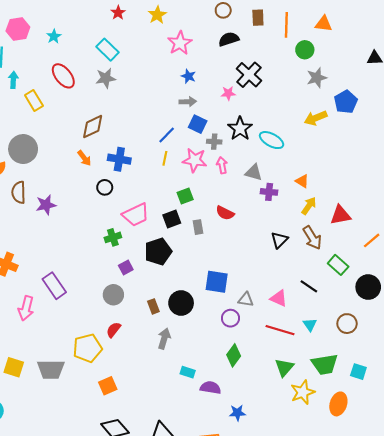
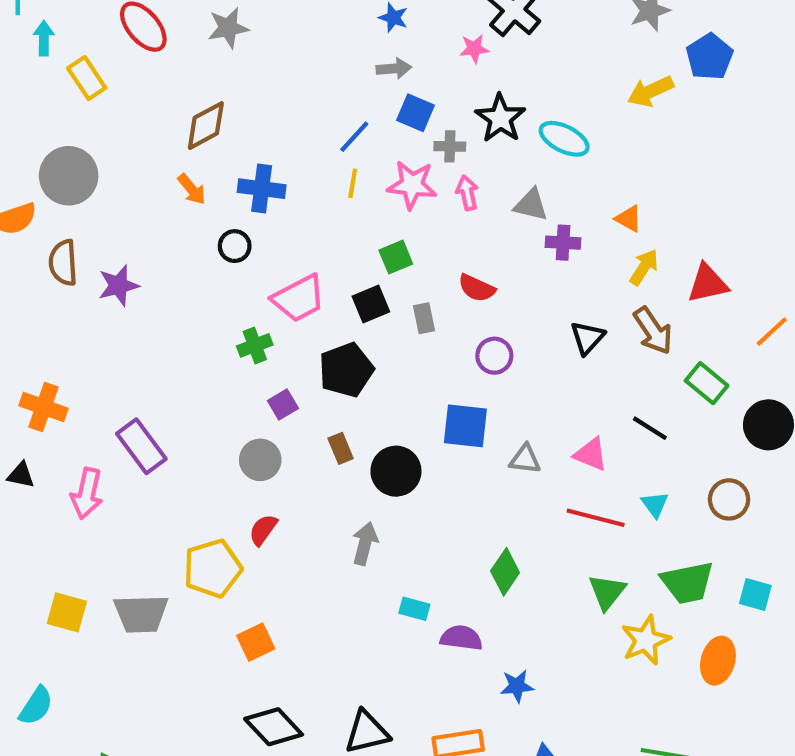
brown rectangle: (153, 306) -> (341, 448), moved
purple circle: (230, 318) -> (494, 356), moved

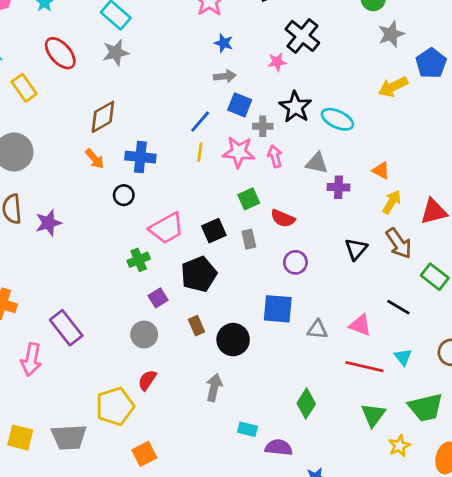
green square: (396, 257) -> (249, 199), moved
yellow star: (646, 640) -> (399, 446), size x0.7

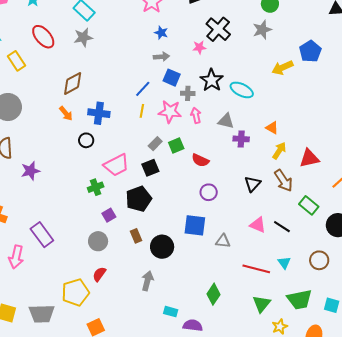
gray star: (391, 34) -> (262, 30), moved
purple star: (48, 223) -> (30, 171), moved
gray rectangle: (249, 239) -> (155, 144), moved, turned 56
pink triangle: (360, 325) -> (258, 225), moved

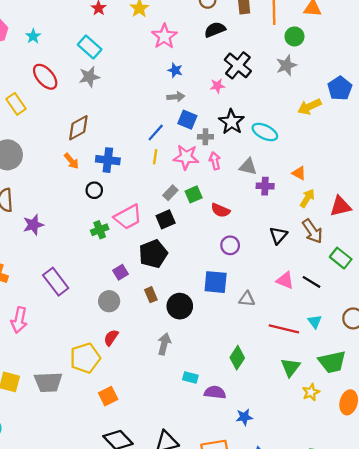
green cross: (96, 187) -> (100, 230), moved
purple rectangle: (42, 235) -> (56, 282), moved

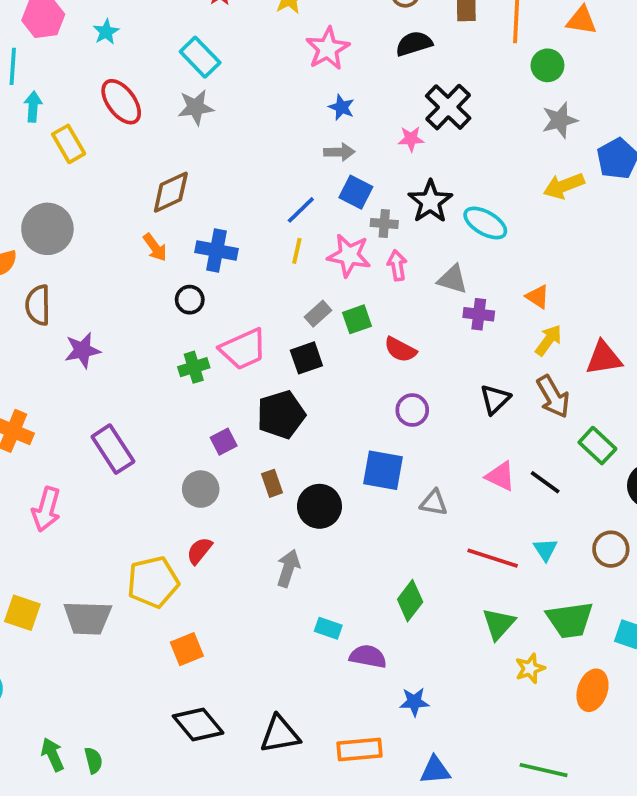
gray star: (286, 65) -> (560, 120), moved

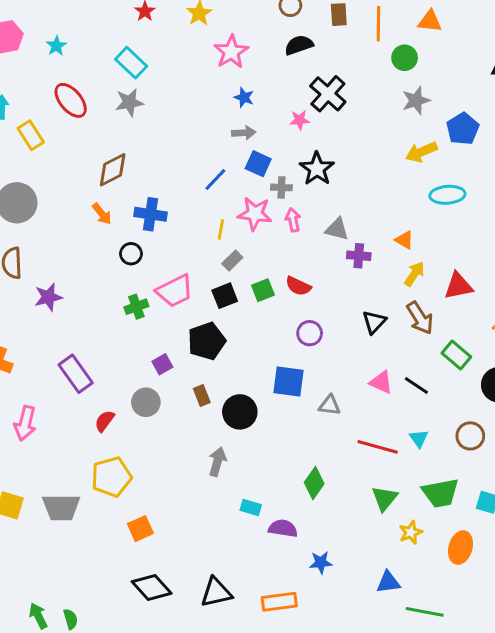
cyan ellipse: (485, 223) -> (447, 195), moved, turned -32
yellow line: (297, 251) -> (221, 230), moved
green square: (357, 319) -> (263, 290), moved
red semicircle: (199, 551) -> (105, 421), moved
blue triangle: (435, 770) -> (388, 582), moved

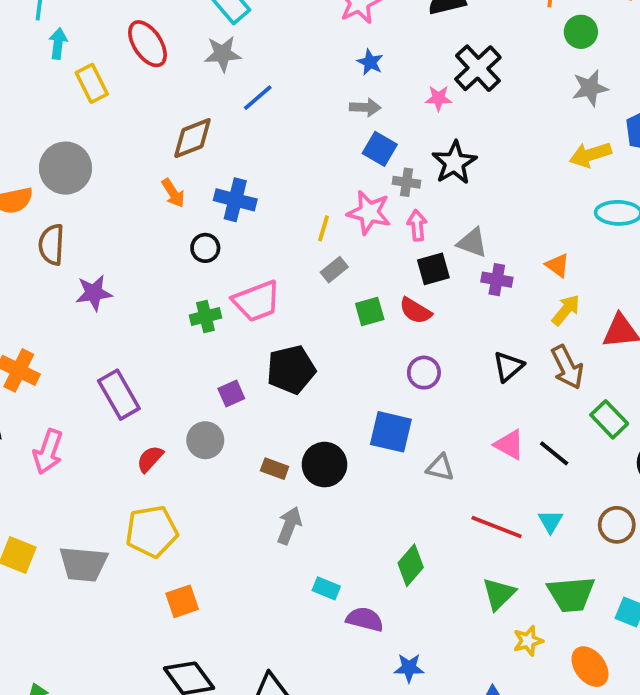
blue line: (215, 180) -> (258, 98), moved
black square: (225, 296) -> (433, 269), moved
brown rectangle: (202, 395) -> (275, 469), moved, turned -54
orange ellipse: (461, 548) -> (590, 667), turned -60

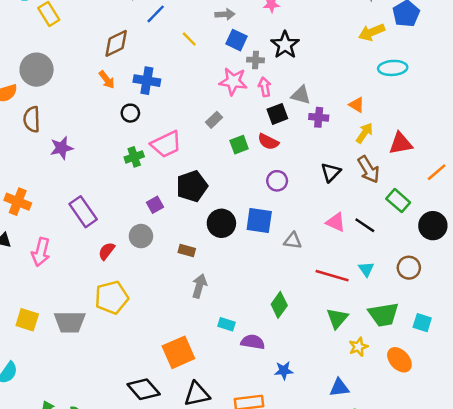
yellow line: (323, 228) -> (189, 39), moved, turned -56
black circle: (324, 465) -> (221, 223), moved
orange square: (182, 601) -> (178, 352), moved, size x1.5

